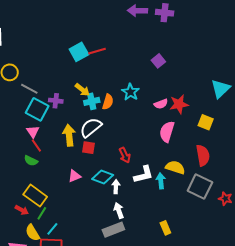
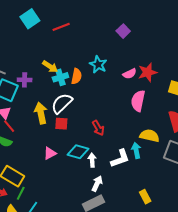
cyan square: (79, 52) -> (30, 19), moved
white L-shape: (143, 175) -> (120, 158), moved
white arrow: (119, 210) -> (97, 184), turned 49

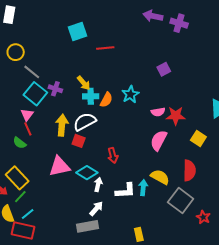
pink triangle: (50, 153) -> (59, 166), size x1.6

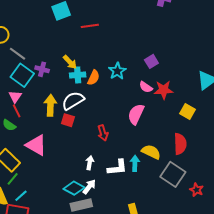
purple square: (164, 69) -> (151, 61), moved
pink semicircle: (158, 112) -> (146, 87), turned 48
pink semicircle: (159, 140) -> (136, 114), moved
pink triangle: (59, 166) -> (36, 145), moved, turned 45
cyan diamond: (87, 173) -> (74, 188), moved

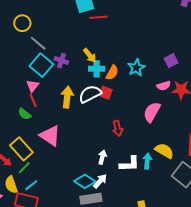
red line: (90, 26) -> (98, 17), moved
pink semicircle: (146, 87) -> (164, 86), turned -56
red square: (68, 120) -> (106, 93), moved

